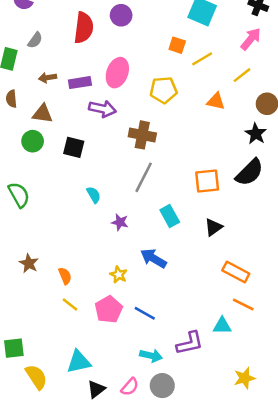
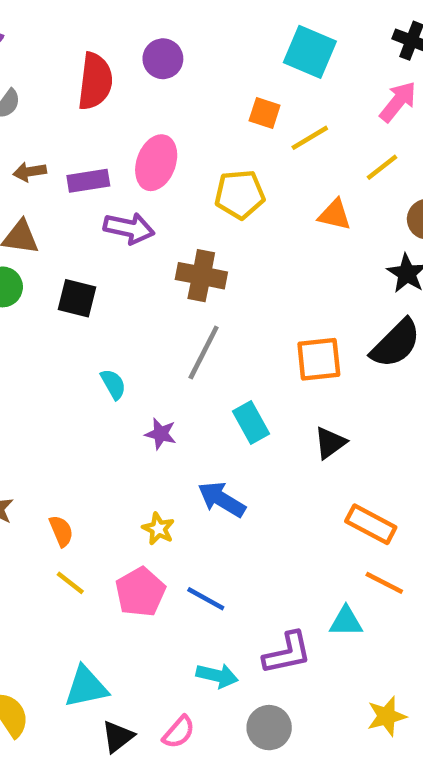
gray circle: (162, 386) -> (269, 728), moved

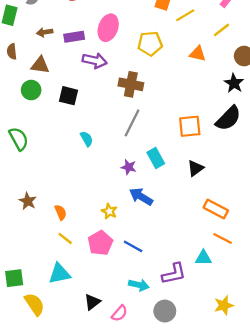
purple star: (161, 434) -> (129, 167), moved
cyan triangle: (86, 687) -> (59, 274), moved
black triangle: (118, 737) -> (92, 302), moved

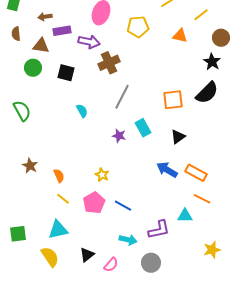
purple rectangle: (74, 37) -> (62, 31), moved
brown cross: (131, 84) -> (109, 63), moved, turned -35
blue arrow: (141, 197) -> (167, 170), moved
yellow semicircle: (34, 304) -> (50, 257), moved
yellow star: (224, 305) -> (212, 250), moved

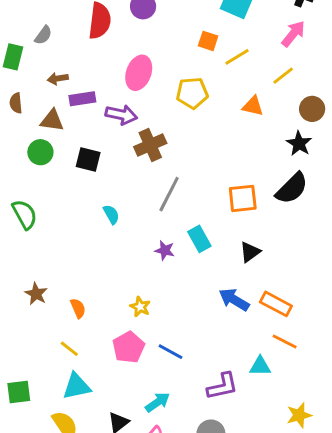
yellow line: (63, 199) -> (69, 349), moved
cyan arrow: (128, 240) -> (157, 402), moved, turned -48

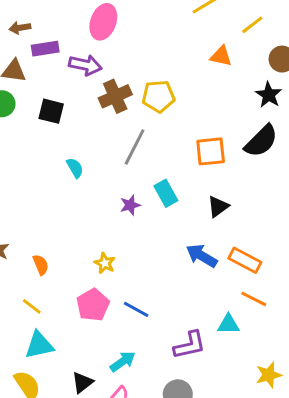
yellow pentagon: (192, 93) -> (158, 96), moved
purple star: (165, 250) -> (130, 205), turned -30

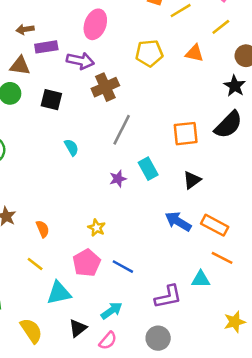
yellow pentagon: (158, 96) -> (149, 53), moved
cyan triangle: (39, 345) -> (59, 293), moved

